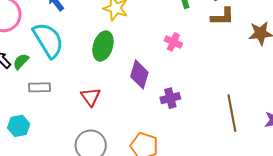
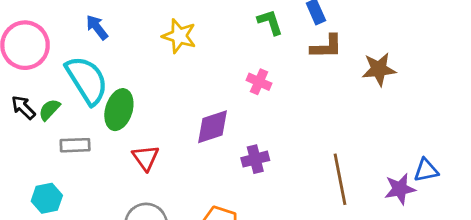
green ellipse: (103, 46) -> (119, 110), moved
purple diamond: (139, 74) -> (212, 127), turned 56

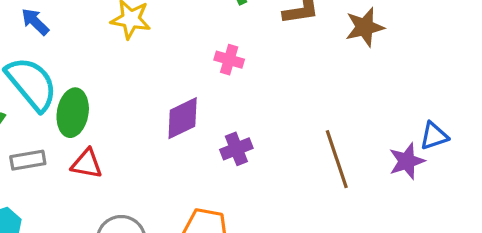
red triangle: (146, 158) -> (87, 164), moved, turned -36

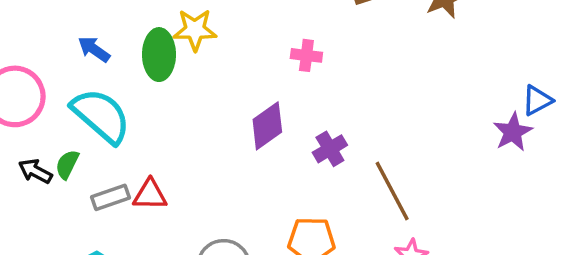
green ellipse: (73, 113) -> (159, 55), moved
brown line: (337, 159) -> (392, 191), moved
red triangle: (87, 164) -> (150, 195), moved

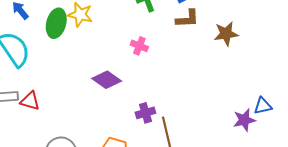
purple diamond: (267, 126) -> (107, 80), turned 56
purple cross: (330, 149) -> (145, 113), moved

